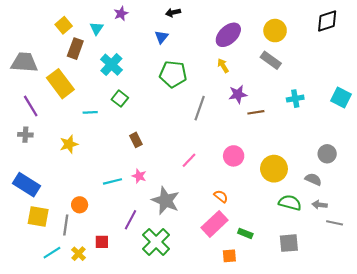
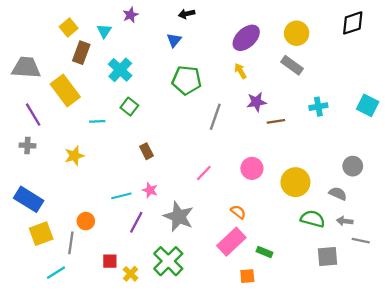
yellow square: (38, 216) -> (41, 234), turned -30
purple line: (131, 220) -> (136, 222), moved
gray square: (289, 243) -> (328, 257), moved
yellow cross: (78, 254) -> (130, 274), moved

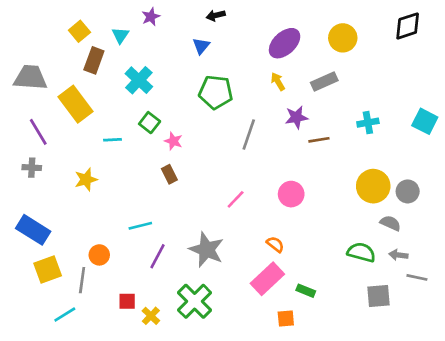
gray rectangle: (292, 65) -> (324, 82), moved, turned -60
yellow circle: (295, 182) -> (373, 186), moved
pink star: (150, 190) -> (173, 141), moved

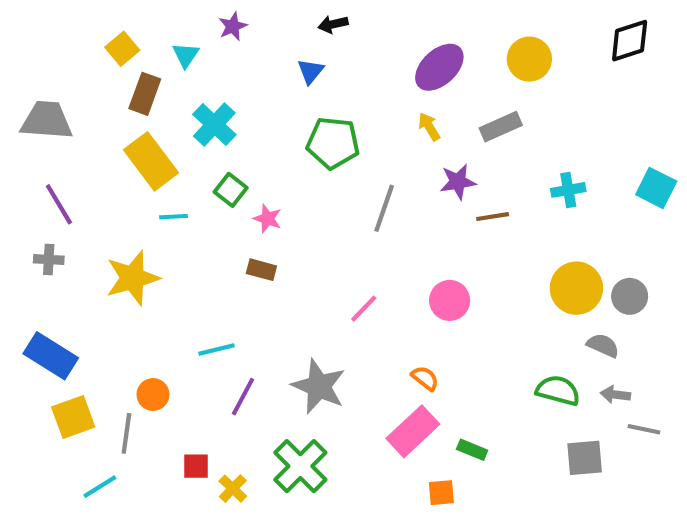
yellow rectangle: (75, 104) -> (151, 161), moved
brown rectangle: (169, 174) -> (261, 270), turned -48
yellow star: (86, 179) -> (133, 278), size x1.5

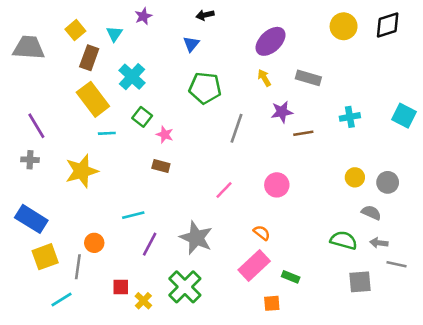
yellow circle: (529, 59) -> (344, 26), moved
gray trapezoid: (47, 120) -> (29, 48), moved
gray rectangle: (501, 127) -> (308, 78), turned 40
yellow circle: (576, 288) -> (355, 177), size x0.6

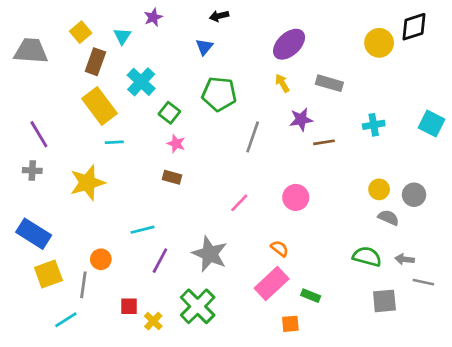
yellow circle: (344, 26) -> (379, 43), moved
green square: (142, 117) -> (169, 113), moved
gray semicircle: (371, 213) -> (388, 218), moved

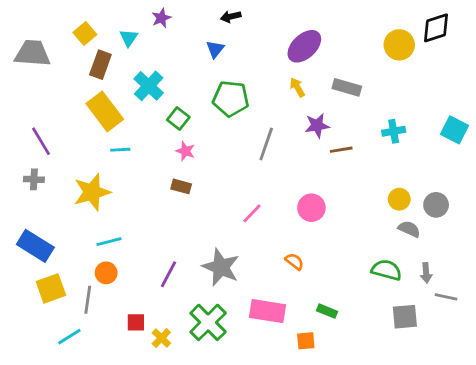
cyan line: (142, 230) -> (109, 242), moved
gray arrow: (405, 259) -> (426, 273), turned -102
pink rectangle: (272, 283) -> (268, 311), moved, turned 52

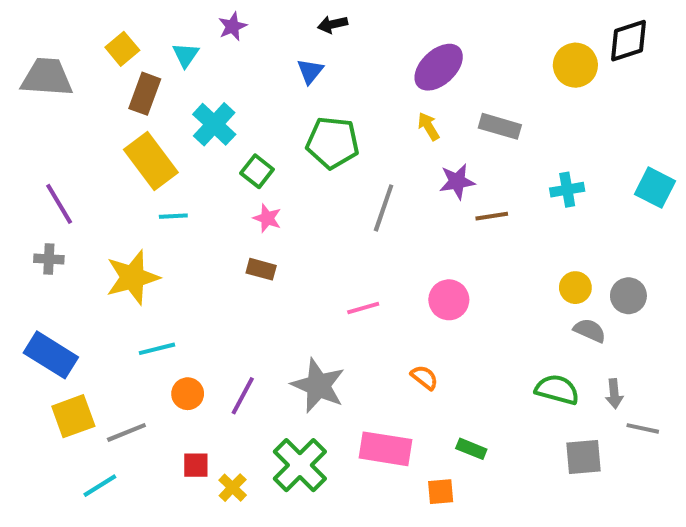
pink line: (252, 213) -> (363, 308), turned 30
orange circle: (106, 273) -> (188, 394), moved
gray line: (88, 300) -> (126, 432), turned 60

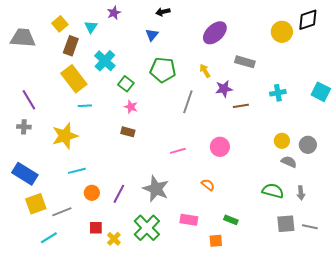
yellow arrow: (428, 126) -> (205, 71), moved
gray line: (643, 428) -> (310, 227), moved
pink rectangle: (386, 449) -> (189, 220), size x0.7

